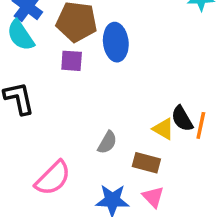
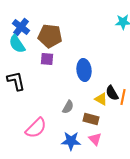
blue ellipse: (116, 42) -> (84, 70), moved

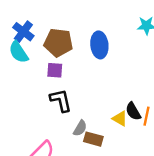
blue ellipse: (84, 70) -> (99, 45), moved
black L-shape: (16, 81) -> (61, 100), moved
brown rectangle: (91, 119) -> (93, 139), moved

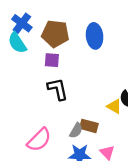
gray semicircle: (80, 128) -> (76, 131), moved

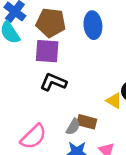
purple square: (52, 60) -> (47, 51), size x1.5
black L-shape: (58, 89) -> (53, 82), turned -55

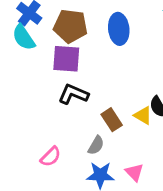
brown rectangle: (87, 122) -> (112, 120), moved, turned 42
pink semicircle: (33, 137) -> (51, 157), size x0.7

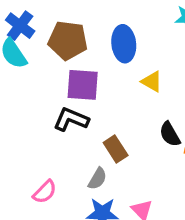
purple square: (66, 59) -> (83, 85), moved
yellow triangle: (143, 115) -> (152, 82), moved

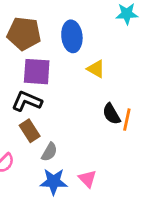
brown rectangle: (116, 149) -> (30, 131), moved

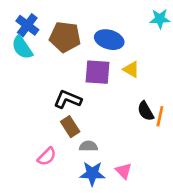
blue ellipse: (72, 36) -> (109, 40), turned -68
purple square: (37, 72) -> (97, 72), moved
gray semicircle: (49, 152) -> (88, 146), turned -120

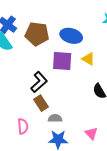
black L-shape: (68, 99) -> (39, 82), turned 115
pink semicircle: (47, 157) -> (23, 126), turned -49
pink triangle: (123, 171) -> (91, 133), moved

